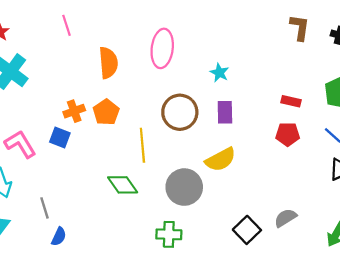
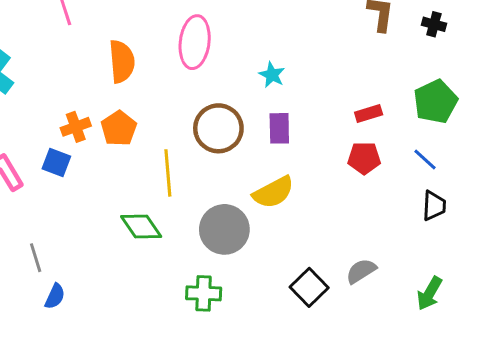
red rectangle: (291, 101) -> (369, 113), turned -30

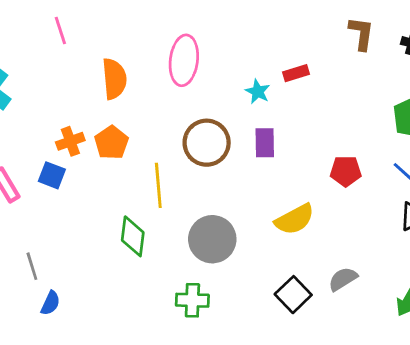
red rectangle: (369, 113) -> (296, 73), moved
yellow semicircle: (273, 192) -> (295, 219), moved
green diamond: (141, 226) -> (133, 236), turned 42

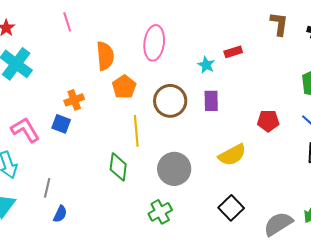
orange pentagon: (111, 143) -> (124, 87), moved
gray line: (32, 266) -> (47, 188), turned 30
gray semicircle: (343, 279) -> (278, 224), moved, size x1.4
green cross: (192, 300) -> (160, 212), turned -30

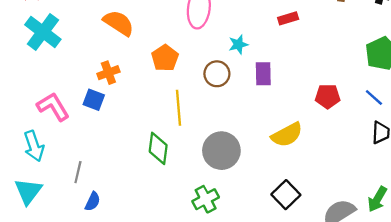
orange semicircle: (105, 56) -> (119, 23), moved, turned -52
cyan star: (206, 65) -> (238, 44), moved, turned 30
brown circle: (170, 101) -> (217, 74), size x0.7

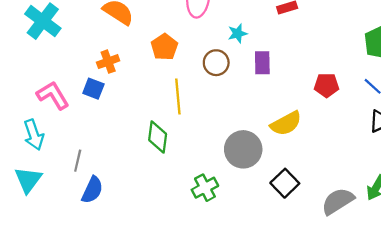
gray circle: (221, 151) -> (243, 149), moved
blue semicircle: (93, 201) -> (92, 190), size x1.4

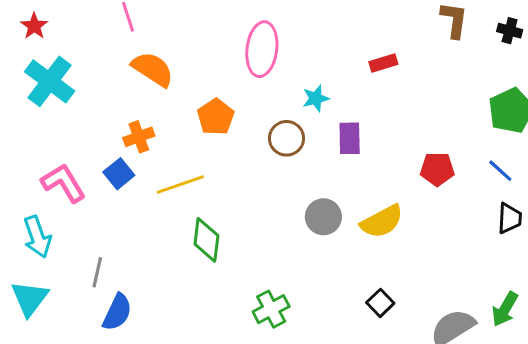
blue square: (93, 89) -> (119, 174), turned 30
yellow line: (178, 96) -> (180, 184), moved, turned 76
gray circle: (243, 149) -> (323, 217), moved, size x0.7
black square: (285, 183) -> (380, 303), size x0.7

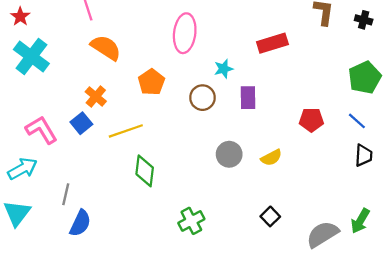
red rectangle: (383, 63) -> (272, 43), size x1.5
orange cross: (139, 137) -> (96, 96), turned -30
yellow semicircle: (382, 221) -> (271, 158), size x0.7
cyan arrow: (37, 237) -> (22, 169), turned -100

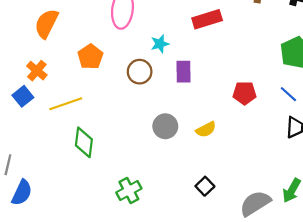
orange semicircle: (106, 48) -> (46, 23), turned -96

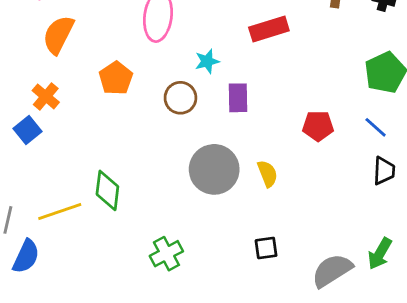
yellow line: (66, 104) -> (60, 212), moved
gray circle: (165, 126) -> (214, 169), size x1.5
yellow semicircle: (206, 129) -> (267, 174), turned -84
black square: (205, 186) -> (266, 248), turned 36

